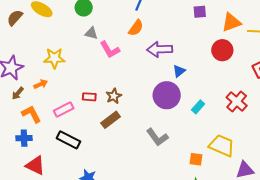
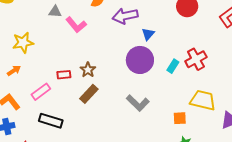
red cross: (237, 101) -> (196, 59), moved, turned 30

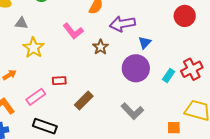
gray triangle: (55, 12) -> (21, 23), moved
yellow star: (23, 43) -> (33, 48), moved, turned -30
brown star: (88, 70) -> (101, 47), moved

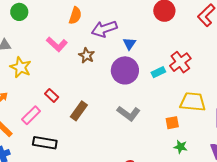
cyan rectangle: (169, 75) -> (158, 72), turned 40
red rectangle: (59, 81) -> (52, 95), turned 56

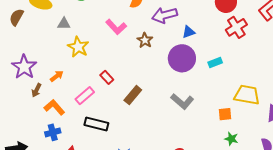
blue triangle: (129, 44) -> (189, 32), turned 32
red cross: (180, 62) -> (236, 27), moved

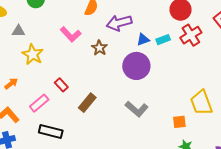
cyan rectangle: (215, 63) -> (163, 40), moved
yellow trapezoid: (247, 95) -> (201, 103), turned -120

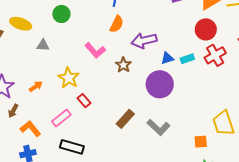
yellow star: (33, 54) -> (69, 78), moved
orange arrow: (11, 84) -> (36, 86), moved
brown rectangle: (87, 103) -> (125, 119), moved

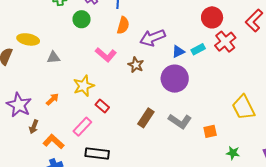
green circle: (61, 14) -> (82, 19), moved
yellow star: (69, 78) -> (84, 86), turned 30
orange square: (201, 142) -> (210, 131), moved

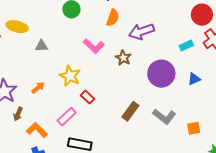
blue triangle: (178, 52) -> (194, 79), moved
yellow star: (84, 86) -> (70, 76), turned -30

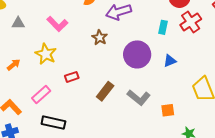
pink L-shape: (94, 46) -> (57, 24), moved
cyan rectangle: (186, 46) -> (163, 27), turned -56
red rectangle: (88, 97) -> (72, 77), moved, turned -64

